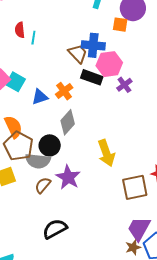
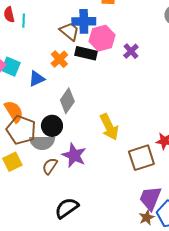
purple cross: (124, 85) -> (131, 51), moved
orange cross: (64, 91) -> (59, 59), moved

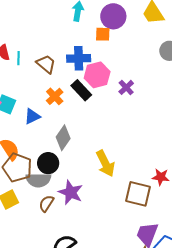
brown trapezoid: (69, 31) -> (46, 64), moved
black rectangle: (86, 53) -> (81, 90), turned 35
brown square: (141, 158) -> (138, 194), turned 32

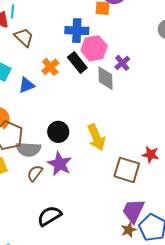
cyan line: (18, 58) -> (13, 11), moved
brown trapezoid: (46, 64) -> (24, 37), moved
gray diamond: (63, 138) -> (105, 78), moved, turned -40
black circle: (48, 163) -> (58, 132), moved

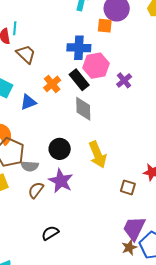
gray diamond: (105, 78) -> (83, 109), moved
gray semicircle: (28, 149) -> (30, 166), size x0.7
brown square: (127, 170) -> (128, 187), size x0.6
black semicircle: (49, 216) -> (50, 233), size x0.7

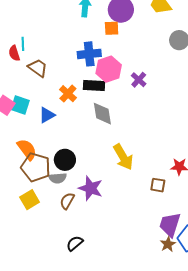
black rectangle: (79, 80) -> (94, 86), turned -40
black circle: (60, 149) -> (65, 160), moved
black semicircle: (50, 233) -> (75, 243), moved

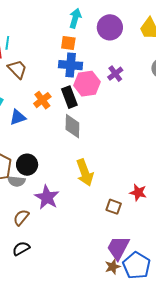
orange square: (112, 28) -> (68, 43), moved
purple cross: (139, 80) -> (115, 74), moved
black rectangle: (94, 86) -> (69, 97), turned 55
brown semicircle: (67, 201) -> (21, 217), moved

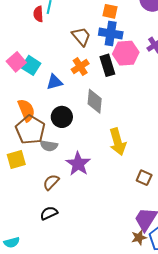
brown trapezoid: (17, 69) -> (81, 36), moved
gray diamond: (72, 126) -> (95, 101), moved
black circle: (27, 165) -> (62, 117), moved

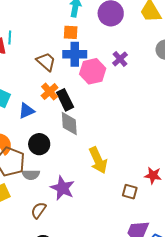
black rectangle: (107, 65) -> (65, 100), moved

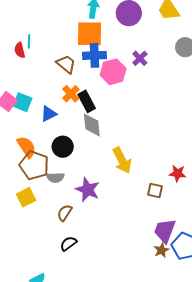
orange square: (71, 32) -> (90, 34), size x1.8

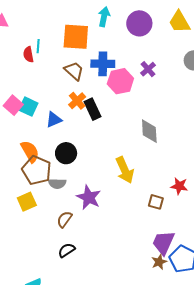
orange square: (90, 34) -> (76, 37), moved
gray diamond: (92, 125) -> (149, 131), moved

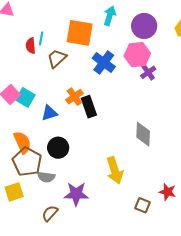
blue cross: (103, 64) -> (104, 62), turned 30
brown trapezoid: (74, 71) -> (57, 58), moved, turned -90
pink hexagon: (120, 81) -> (137, 55), moved
purple star: (89, 197) -> (76, 194), turned -30

